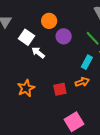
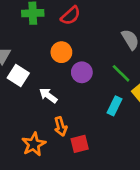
white square: (27, 37) -> (18, 75), moved
orange arrow: (82, 82) -> (61, 126), moved, turned 96

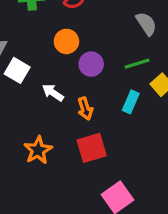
green line: (121, 73) -> (137, 64), turned -60
orange arrow: (61, 126) -> (85, 109), moved
red square: (80, 144) -> (92, 148), size x1.4

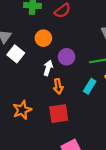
orange circle: (66, 41) -> (43, 38), moved
white arrow: (53, 93) -> (48, 68), moved, turned 64

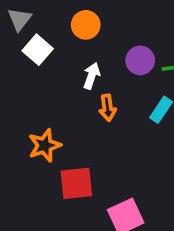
purple circle: (67, 57) -> (140, 60), moved
red square: (59, 114) -> (76, 183), moved

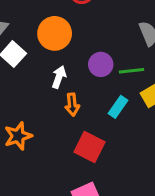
orange circle: (86, 25) -> (55, 33), size x1.4
red square: (76, 183) -> (90, 147), moved, turned 32

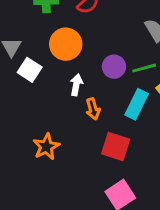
cyan rectangle: (118, 107) -> (137, 104), size x1.4

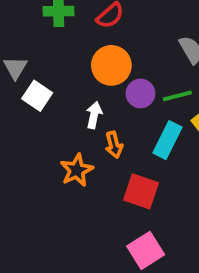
orange circle: (66, 44) -> (111, 65), moved
orange star: (46, 147) -> (77, 170), moved

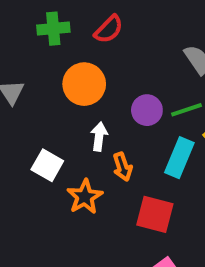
orange circle: (111, 65) -> (84, 84), moved
white square: (37, 96) -> (47, 165), moved

